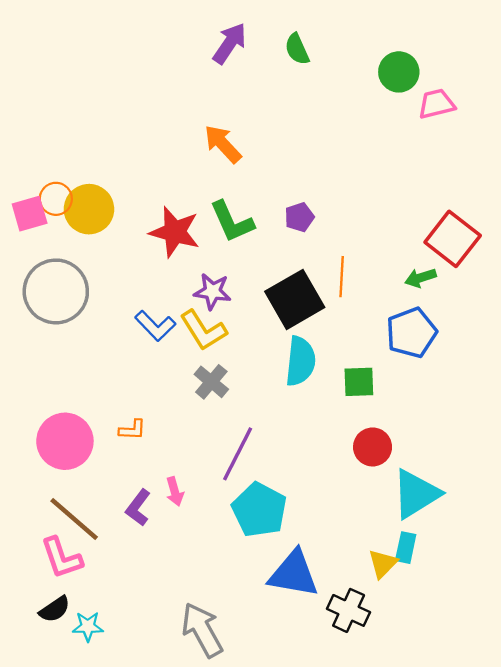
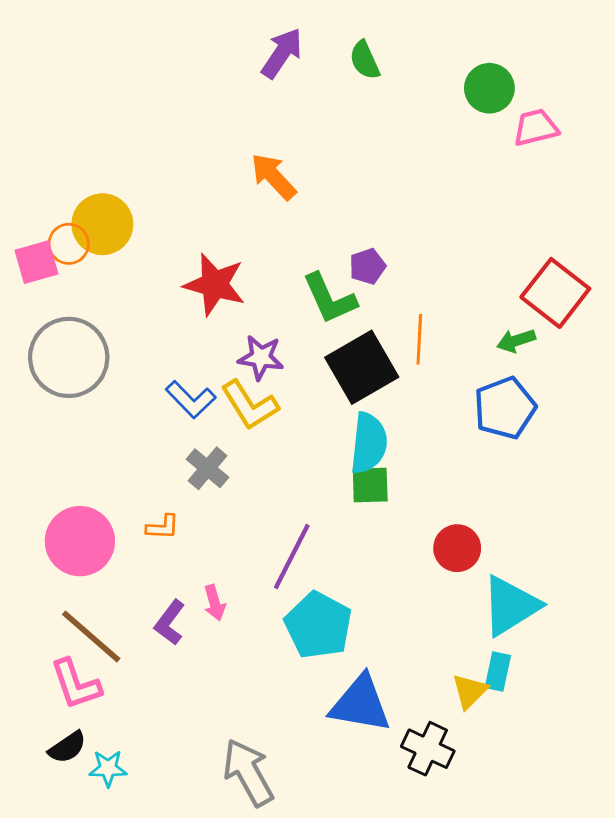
yellow circle: (89, 209) -> (102, 224), moved
green L-shape: (232, 222) -> (330, 299), moved
gray cross: (211, 382) -> (208, 468), moved
green square: (359, 382) -> (370, 485), moved

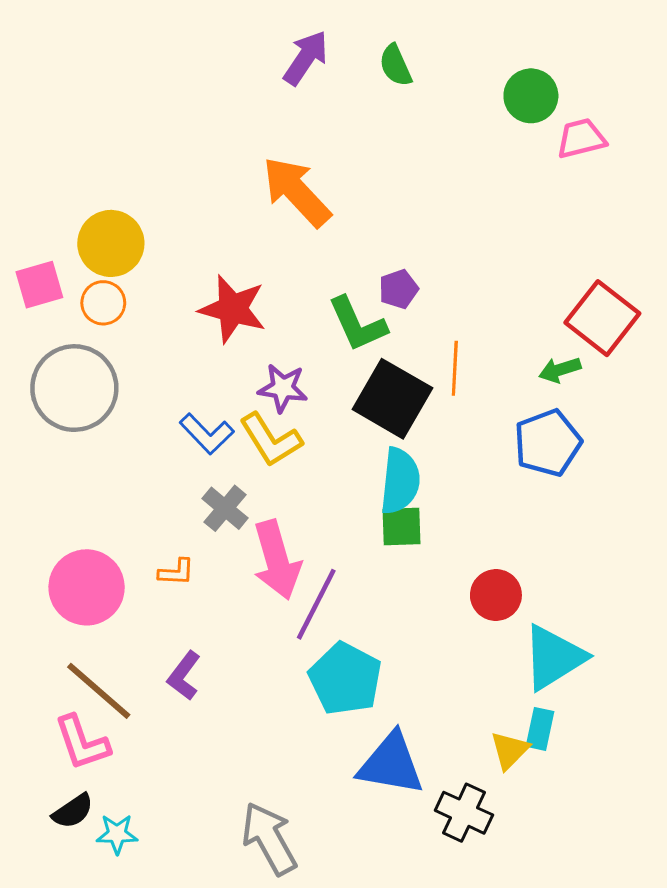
orange arrow: (273, 177) -> (297, 192), size x1.4
orange circle: (69, 244) -> (103, 303), moved
black square: (362, 367) -> (392, 399), turned -30
pink arrow: (215, 603) -> (277, 560), moved, size x2.0

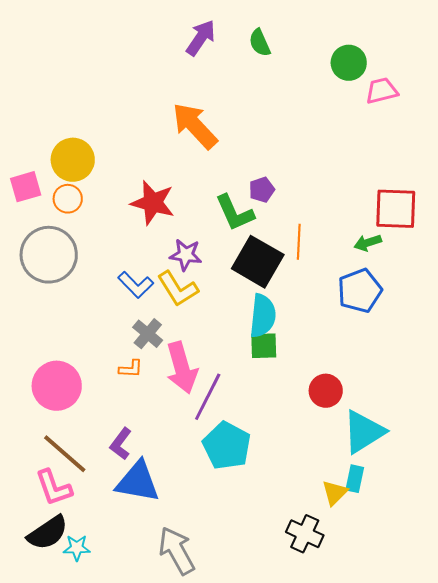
red square: (602, 318) -> (396, 209), turned -36
orange L-shape: (176, 572) -> (131, 369), moved
blue triangle: (391, 764) -> (138, 482), moved
black semicircle: (73, 811) -> (48, 533), size x1.5

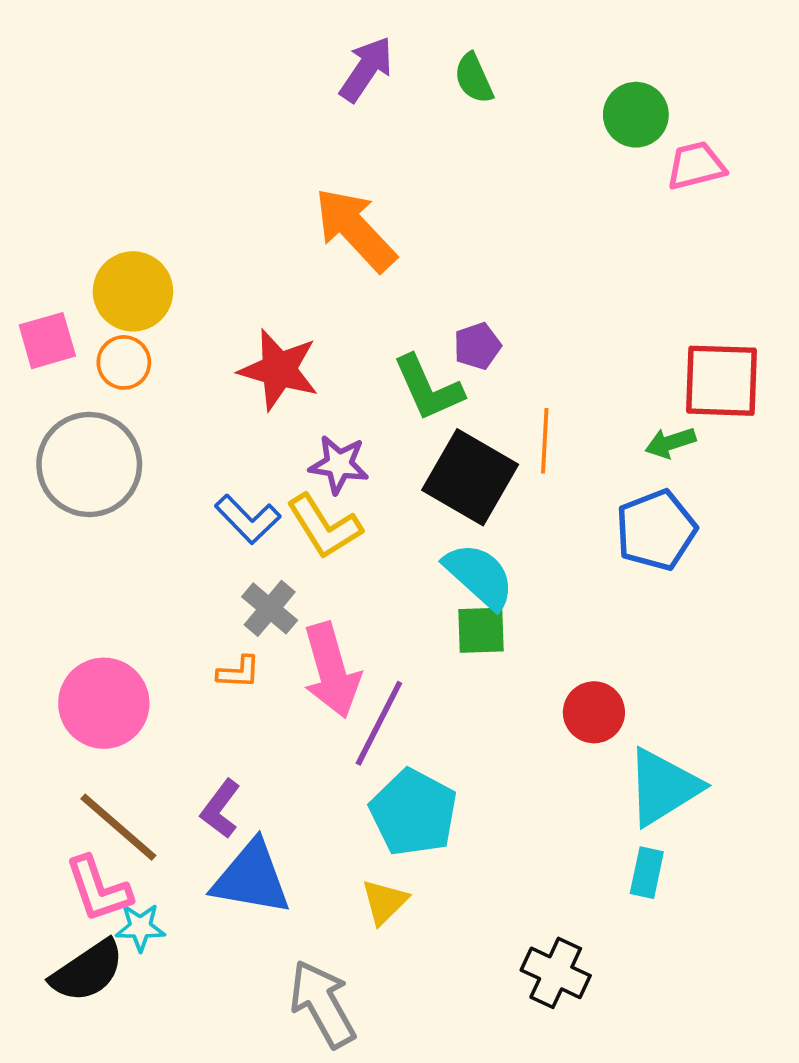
cyan semicircle: (263, 316) -> (479, 576), turned -54
yellow triangle: (335, 493) -> (384, 902), moved
cyan star: (77, 548) -> (140, 927), moved

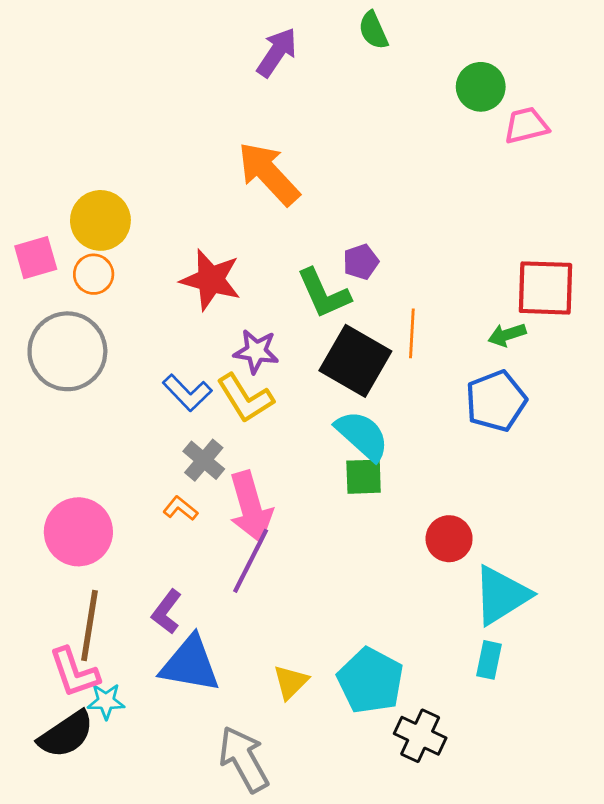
green semicircle: (474, 78) -> (373, 30), moved
orange L-shape: (239, 672) -> (180, 508), turned -144
purple line: (379, 723) -> (251, 561), moved
cyan pentagon: (414, 813) -> (371, 681), moved
brown line: (118, 827) -> (89, 626), turned 58

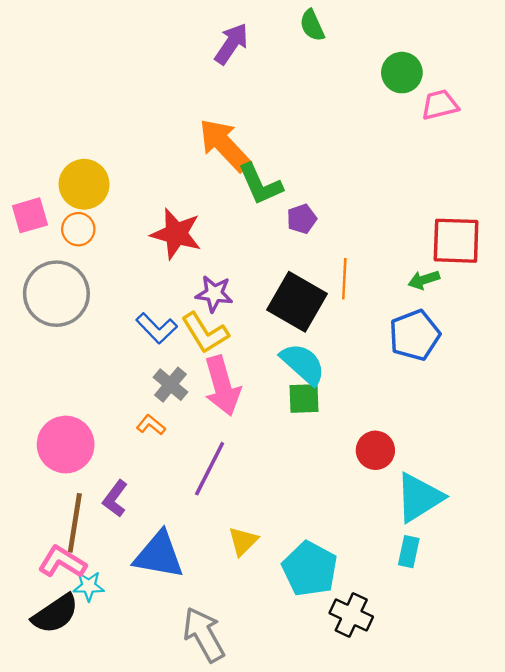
green L-shape: (324, 293) -> (260, 184), moved
pink arrow: (251, 507) -> (222, 386), moved
purple L-shape: (167, 612) -> (115, 499), moved
pink L-shape: (74, 672) -> (62, 562), turned 141
yellow triangle: (291, 682) -> (243, 541), moved

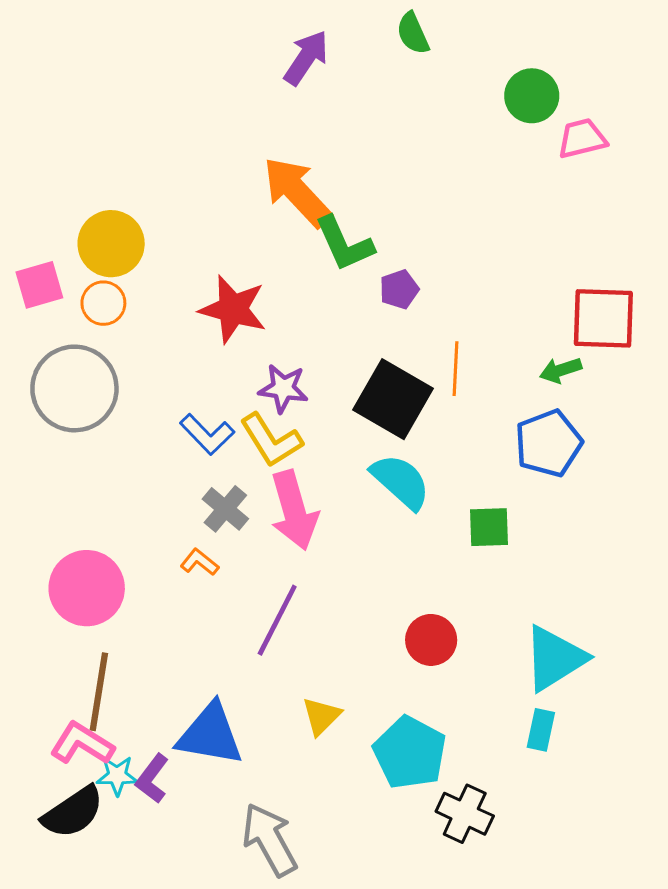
green square: (304, 398) -> (489, 527), moved
red circle: (375, 450) -> (431, 640), moved
purple L-shape: (115, 499) -> (152, 779), moved

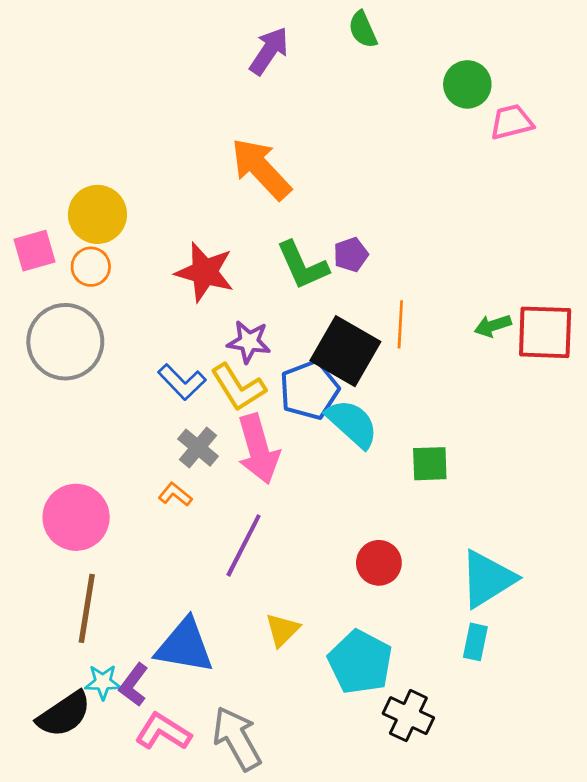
green L-shape: (344, 244) -> (303, 265), moved
red square: (603, 318) -> (545, 332), moved
blue pentagon: (548, 443) -> (309, 390), moved
pink L-shape: (82, 744) -> (163, 732), moved

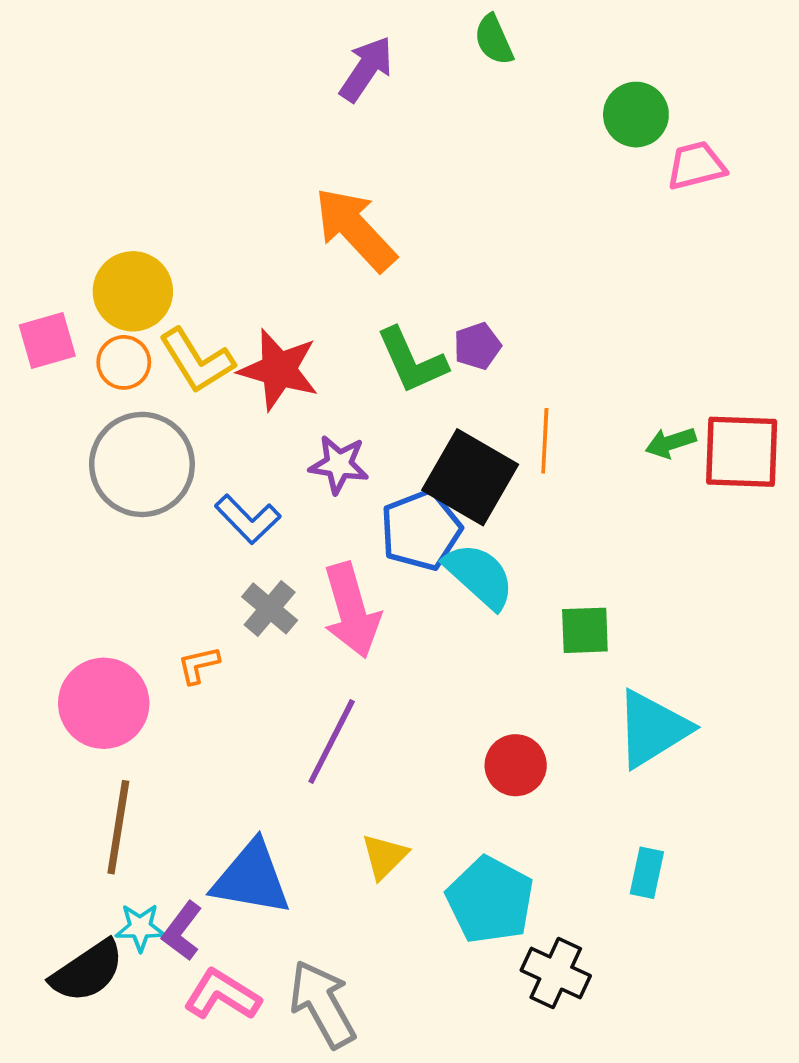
gray circle: (65, 342) -> (142, 464), moved
yellow L-shape: (238, 387) -> (197, 361), moved
orange L-shape: (175, 494) -> (198, 665), moved, turned -52
cyan triangle: (487, 579) -> (652, 729), moved

